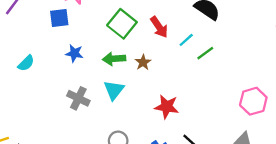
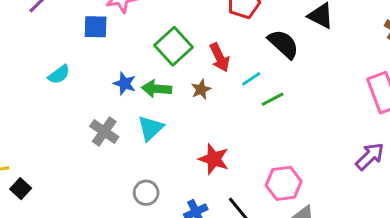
blue star: (74, 53) -> (125, 84), moved
brown star: (143, 62) -> (201, 89), moved
cyan semicircle: (26, 63) -> (59, 74), moved
pink hexagon: (253, 101) -> (284, 183), moved

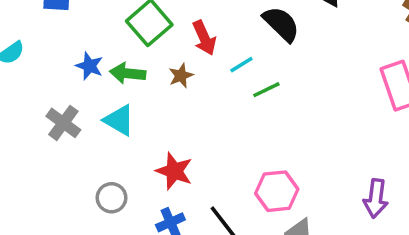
cyan triangle: (151, 128) -> (119, 120), turned -48
purple arrow: (370, 156) -> (376, 198), moved, turned 140
red star: (214, 159) -> (174, 171), moved

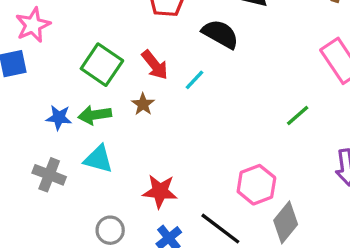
green line: (266, 90) -> (298, 115), moved

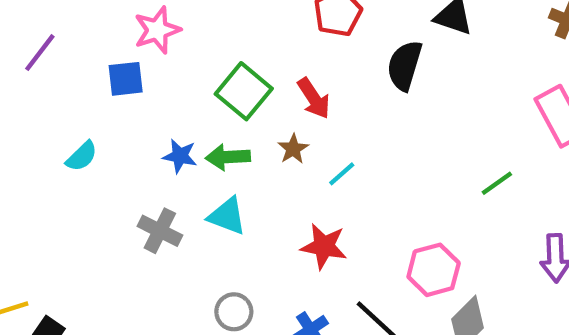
black semicircle: (220, 34) -> (405, 65), turned -108
cyan line: (194, 80) -> (342, 174), moved
red star: (160, 191) -> (324, 246), moved

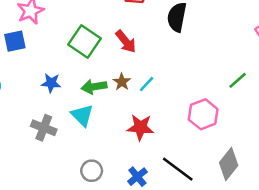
brown star: (293, 149) -> (122, 82), moved
green arrow: (228, 157) -> (94, 87), moved
cyan triangle: (227, 216) -> (82, 115), turned 30
pink hexagon: (434, 270) -> (203, 114), moved

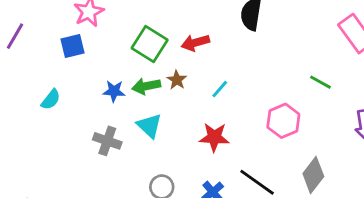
red arrow: (126, 42) -> (195, 43), turned 115
green line: (238, 80) -> (320, 82), turned 72
brown star: (122, 82) -> (177, 80), moved
green arrow: (94, 87) -> (146, 86), moved

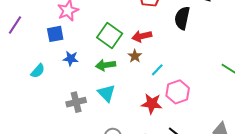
brown star: (177, 80) -> (135, 56), moved
blue star: (114, 91) -> (71, 59), moved
pink hexagon: (283, 121) -> (178, 92), moved
gray cross: (107, 141) -> (76, 102), turned -36

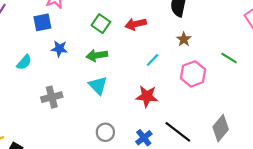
green square: (110, 35) -> (101, 24), size x0.7
brown star: (135, 56) -> (184, 39), moved
pink hexagon: (178, 92) -> (193, 74), moved
gray cross: (76, 102) -> (52, 97), moved

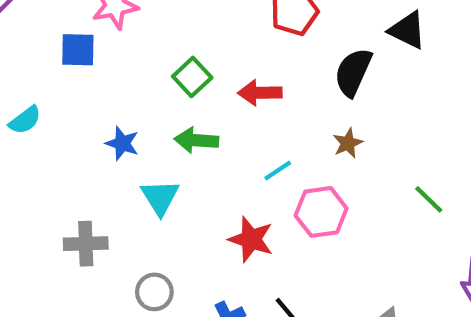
blue star: (59, 49) -> (122, 143), moved
green arrow: (97, 55) -> (196, 140), moved
pink hexagon: (193, 74) -> (321, 212), moved
gray cross: (52, 97) -> (86, 244), moved

